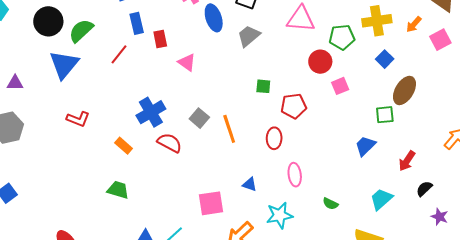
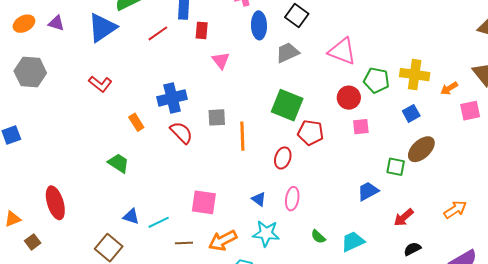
purple triangle: (15, 83) -> (56, 23), moved
green square: (263, 86) -> (287, 105), size x2.0
gray square: (199, 118) -> (217, 117), turned 30
blue triangle: (250, 184) -> (259, 199), moved
cyan trapezoid: (381, 199) -> (353, 242), moved

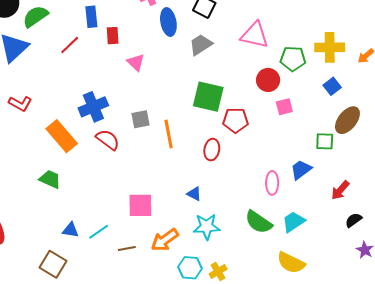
orange rectangle: (136, 122) -> (62, 136), size x1.8
pink ellipse: (292, 199) -> (272, 183), moved
green semicircle: (318, 237) -> (259, 222), size x1.8

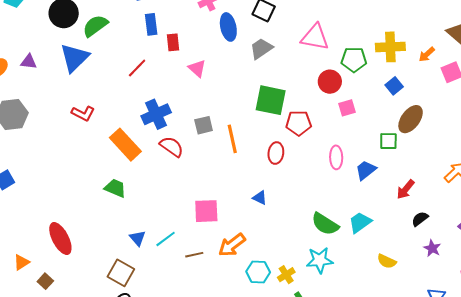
red line: (70, 45) -> (137, 68), moved
pink ellipse: (272, 183) -> (336, 157), moved
cyan star: (207, 227) -> (320, 260), moved
blue triangle: (71, 230) -> (137, 238), turned 42
yellow semicircle: (291, 263) -> (387, 261), moved, size x0.7

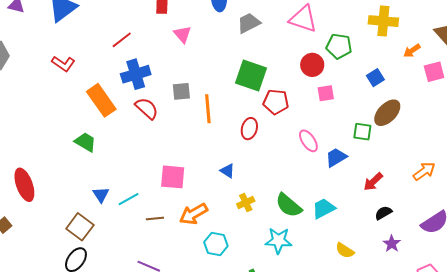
yellow cross: (390, 47) -> (383, 21), moved
red line: (137, 68) -> (122, 40), moved
pink ellipse: (336, 157) -> (308, 141), turned -40
yellow cross: (286, 275) -> (246, 203), moved

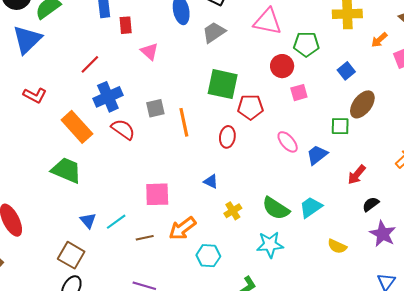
green trapezoid: (85, 142) -> (66, 170), size x1.4
purple star: (392, 244) -> (383, 234), size x1.5

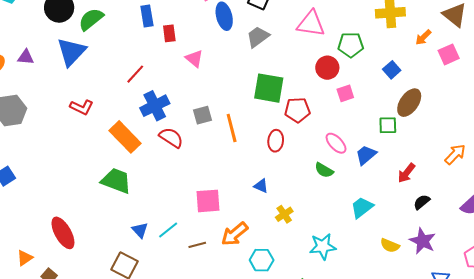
green semicircle: (276, 208) -> (324, 170), moved, size x0.7
purple star: (383, 234) -> (423, 241), moved

